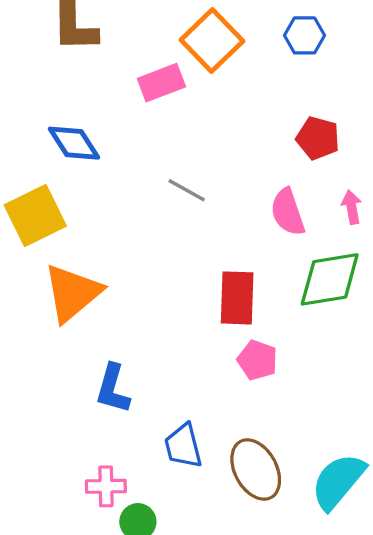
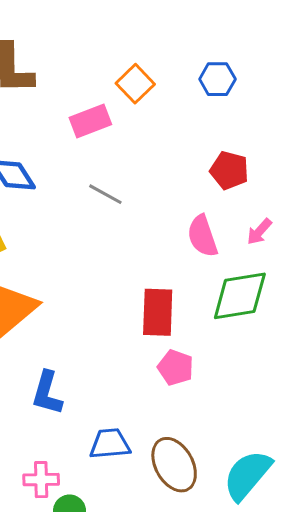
orange square: (212, 41) -> (135, 84), size x0.7
gray line: (187, 190) -> (105, 194), moved
pink arrow: (352, 207) -> (259, 232), turned -128
blue trapezoid: (183, 446) -> (110, 444), turned 99

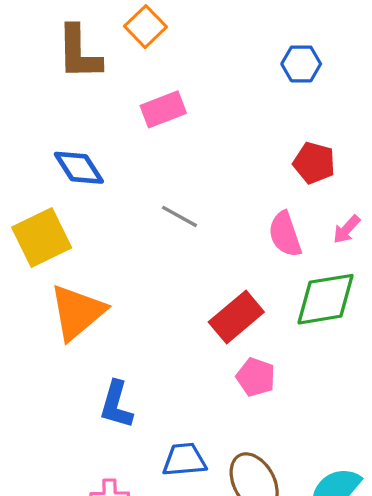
orange square: (135, 84) -> (145, 27), moved
gray line: (105, 194) -> (179, 216), moved
red rectangle: (158, 312) -> (236, 317), turned 48

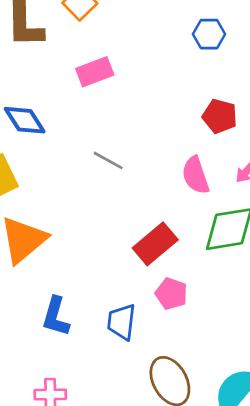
blue trapezoid: (184, 460) -> (122, 322), moved, turned -78

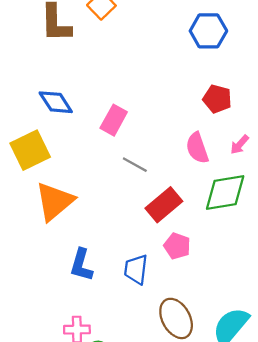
blue hexagon: (209, 34) -> (208, 31), size x1.4
pink rectangle: (95, 72) -> (114, 120), moved, turned -40
gray line: (108, 160) -> (135, 165), moved

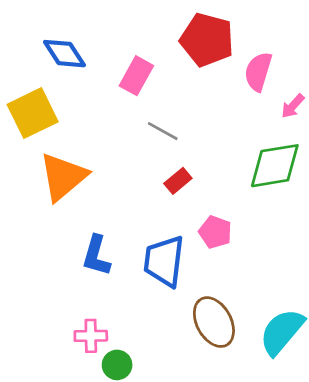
red pentagon: (217, 99) -> (207, 40), moved, size x1.5
pink semicircle: (197, 148) -> (258, 72), moved, turned 36
red rectangle: (164, 205) -> (178, 181), moved, size x0.6
blue trapezoid: (136, 269) -> (164, 261), size x1.4

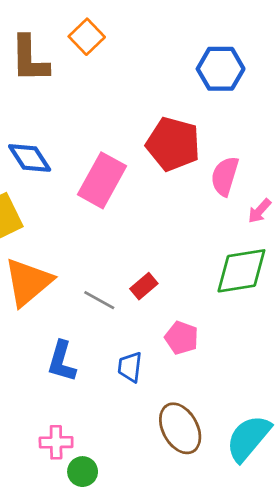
pink rectangle: (136, 76) -> (102, 180), size x1.4
gray line: (163, 131) -> (99, 300), moved
blue trapezoid: (164, 261) -> (130, 367), size x0.6

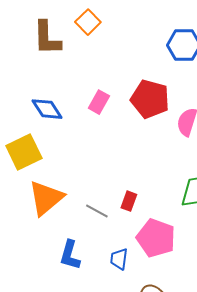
pink rectangle: (102, 180) -> (99, 102), moved, size x0.6
red rectangle: (144, 286) -> (129, 201), turned -30
pink pentagon: (182, 338) -> (156, 238), size x1.6

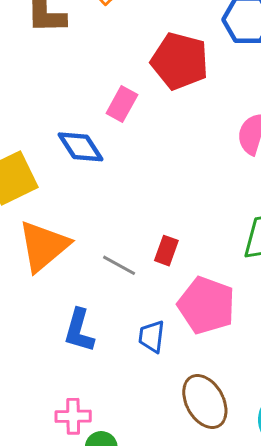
red pentagon: (150, 99) -> (180, 61), moved
blue diamond: (47, 109) -> (81, 147), moved

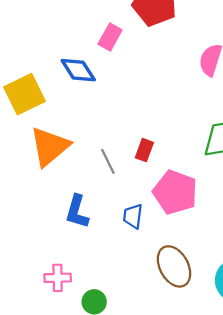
gray line: (119, 265) -> (108, 161), turned 35
pink cross: (73, 416) -> (58, 278), moved

